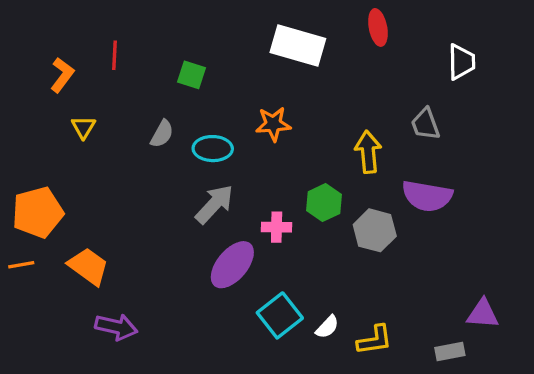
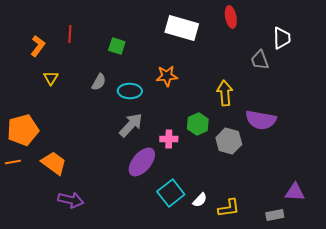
gray trapezoid: (425, 124) -> (260, 60), moved

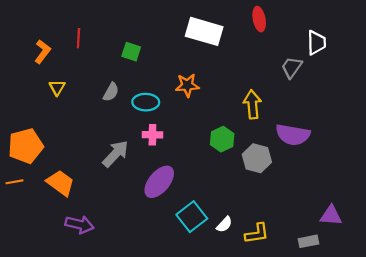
gray trapezoid: (260, 60) -> (292, 67), turned 55
gray arrow: (131, 125) -> (115, 154), moved
pink cross: (169, 139) -> (152, 135), moved

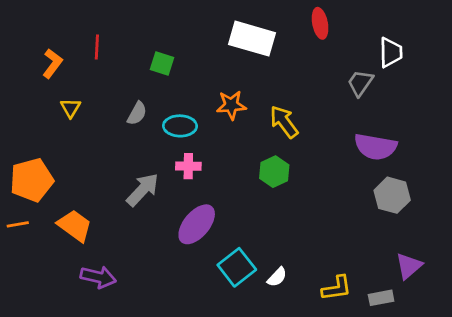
yellow arrow: (252, 104) -> (284, 122), moved, turned -32
purple semicircle: (293, 135) -> (375, 147), moved
gray hexagon: (257, 158) -> (392, 195), moved
purple triangle: (331, 215) -> (409, 266), turned -45
yellow L-shape: (257, 233) -> (337, 288), moved

